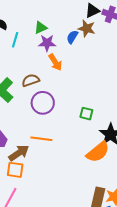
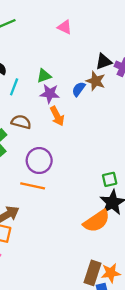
brown semicircle: (31, 80) -> (21, 122), moved, turned 30
green square: (86, 114) -> (110, 179), moved, turned -32
orange line: (41, 139) -> (33, 186), moved

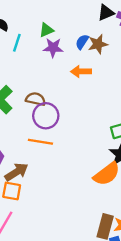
brown star: (96, 81) -> (98, 44), moved, turned -30
orange arrow: (57, 116) -> (81, 71), moved, turned 120
brown semicircle: (21, 122) -> (36, 99), moved

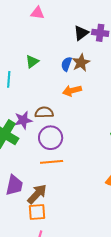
purple star: (53, 48) -> (23, 120), moved
brown semicircle: (36, 99) -> (44, 112), moved

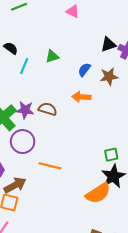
brown star: (81, 63) -> (109, 76), moved
purple circle: (51, 138) -> (23, 142), moved
orange line: (52, 162) -> (50, 166), moved

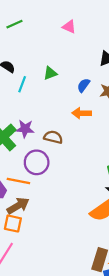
brown semicircle: (48, 109) -> (53, 137), moved
purple circle: (23, 142) -> (37, 162), moved
orange line: (50, 166) -> (18, 181), moved

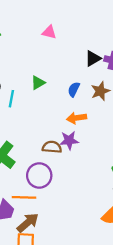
purple star: (25, 129) -> (69, 140), moved

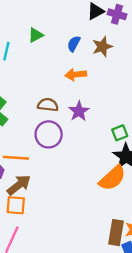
purple star: (69, 140) -> (79, 111), moved, turned -30
purple circle: (39, 175) -> (49, 134), moved

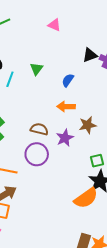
green triangle: (36, 35) -> (36, 69), turned -32
brown star: (102, 47) -> (88, 125), moved

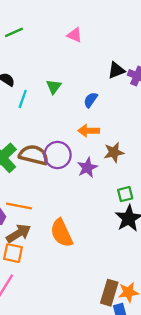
brown semicircle: (39, 129) -> (34, 155), moved, size x1.4
purple circle: (37, 154) -> (58, 155), moved
orange semicircle: (86, 198) -> (62, 233), moved, turned 100

